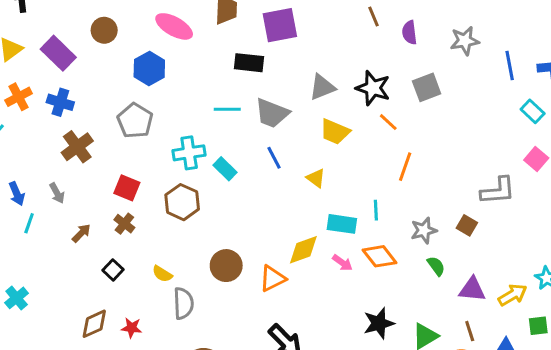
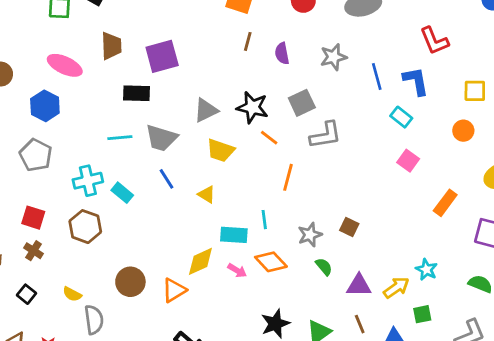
brown line: (374, 17) -> (248, 41), turned 42
gray L-shape: (498, 191) -> (326, 135), moved

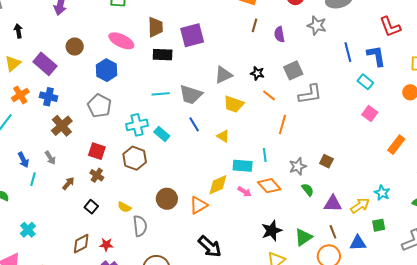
gray star: (333, 57) -> (317, 25), moved, turned 30
black rectangle: (136, 93) -> (163, 55), moved
black star: (252, 107) -> (257, 73), size x0.6

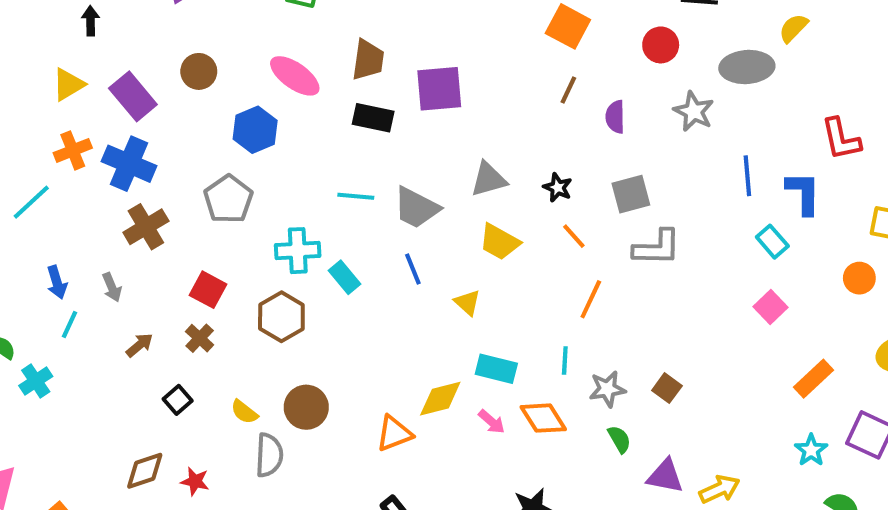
blue cross: (49, 97) -> (129, 164), size x1.4
cyan line: (265, 155) -> (565, 361), moved
cyan star: (382, 193) -> (811, 450), moved
brown circle: (167, 199) -> (306, 407), moved
cyan cross: (28, 230) -> (36, 381), moved

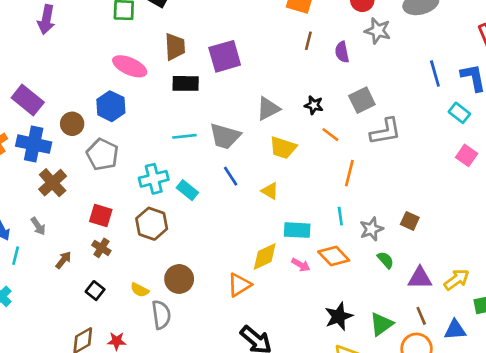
brown circle: (199, 71) -> (72, 124), moved
gray star: (694, 111) -> (378, 31), moved

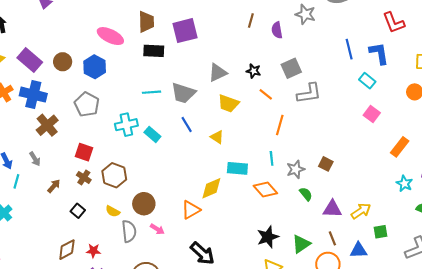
brown circle: (72, 124) -> (63, 62), moved
brown hexagon: (152, 224) -> (114, 175), moved
pink arrow: (301, 265) -> (157, 229), moved

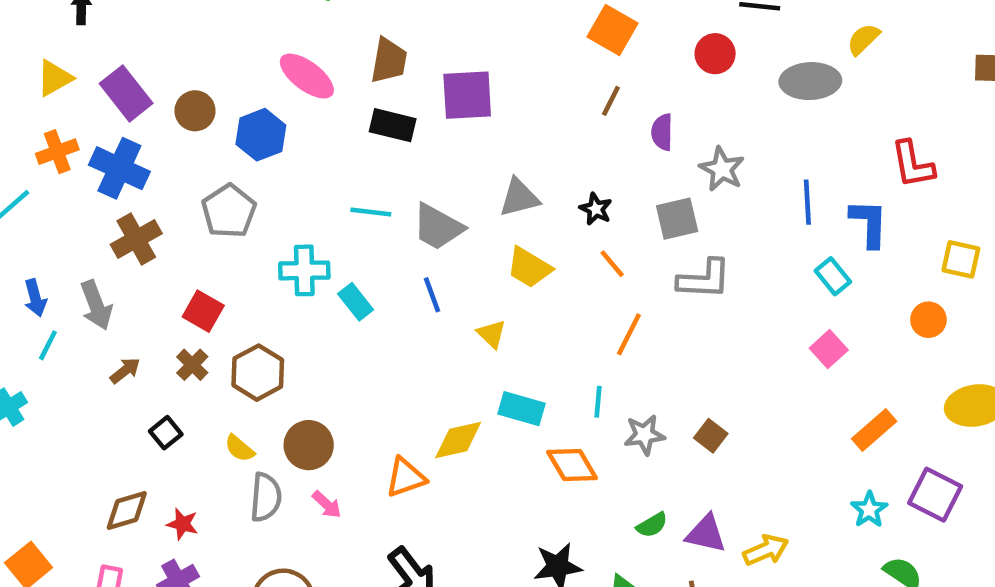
gray star: (305, 14) -> (722, 169), moved
gray arrow: (35, 159) -> (96, 305), size x1.5
green semicircle: (306, 194) -> (652, 525), moved, turned 88

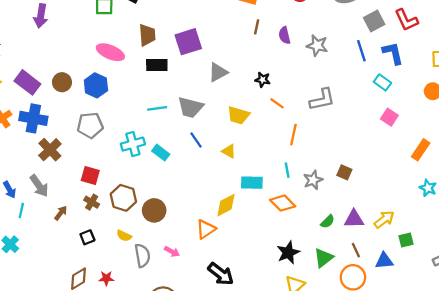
gray triangle: (519, 198) -> (218, 72), moved
gray pentagon: (229, 211) -> (90, 125), turned -30
gray square: (677, 219) -> (374, 21), moved
black square: (166, 433) -> (87, 237), turned 32
brown circle: (309, 445) -> (154, 210), moved

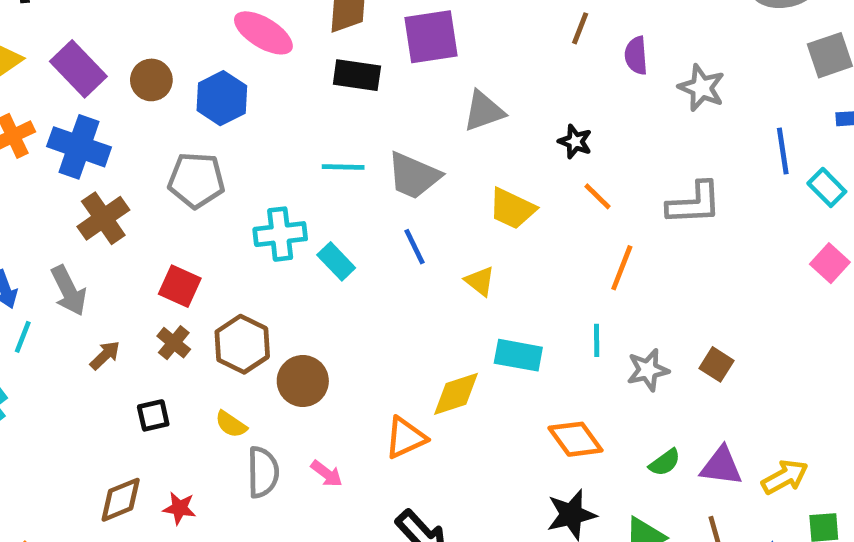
blue line: (361, 51) -> (783, 151), moved
orange diamond: (283, 203) -> (575, 439), moved

